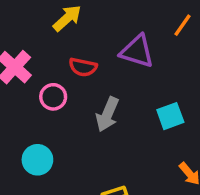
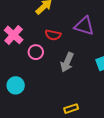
cyan circle: (37, 160) -> (16, 85), moved

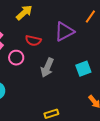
purple triangle: (84, 26) -> (64, 32), turned -45

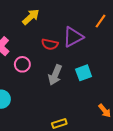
red semicircle: (33, 41) -> (50, 44), moved
cyan square: (83, 69) -> (84, 73), moved

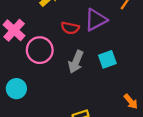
pink circle: (22, 64) -> (40, 50), size x1.5

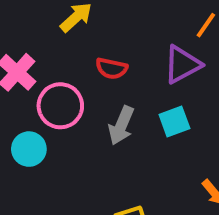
purple triangle: (96, 20) -> (182, 64), moved
cyan circle: (16, 89) -> (29, 149), moved

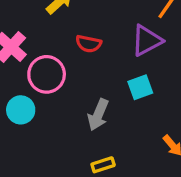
gray arrow: (121, 125) -> (98, 115), moved

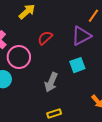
red semicircle: (89, 44) -> (45, 38), turned 126

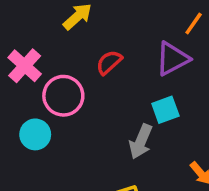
gray arrow: (51, 82) -> (141, 141), moved

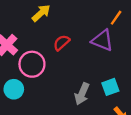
purple triangle: (172, 59) -> (102, 40), turned 50
cyan square: (165, 110) -> (110, 87), moved

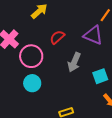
cyan circle: (14, 89) -> (32, 83), moved
gray arrow: (82, 94) -> (74, 62), moved

